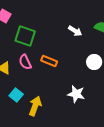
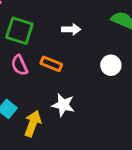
white arrow: (75, 31) -> (71, 29), moved, turned -32
white star: (76, 94) -> (63, 105), moved

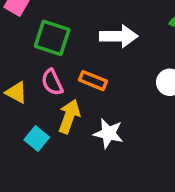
white arrow: (71, 29) -> (119, 36), size x1.5
yellow arrow: (33, 123) -> (69, 116), moved

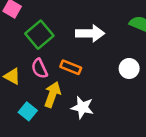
green square: (52, 38) -> (39, 35), turned 32

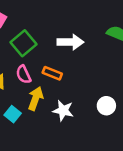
white circle: (129, 68) -> (106, 106), moved

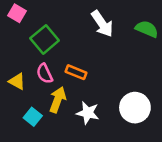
white arrow: (70, 42) -> (102, 24), moved, turned 55
white circle: (106, 106) -> (135, 108), size x1.5

